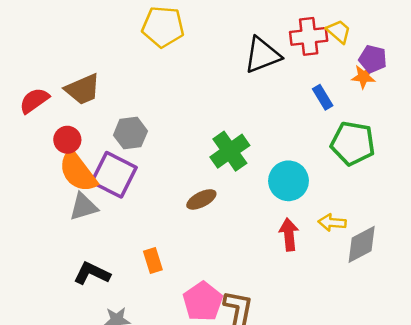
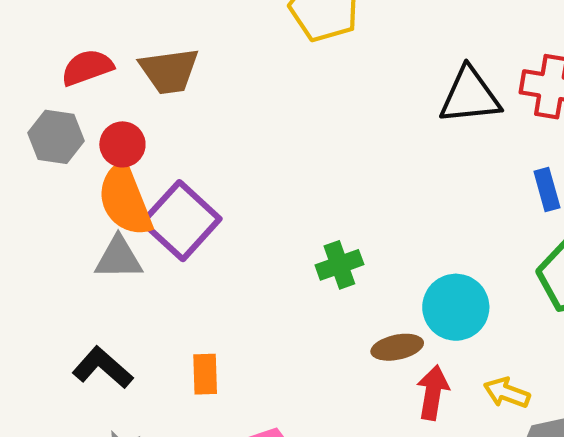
gray hexagon: (130, 133) -> (56, 137), moved
green cross: (230, 151) -> (339, 265), moved, size x0.7
brown ellipse: (201, 199) -> (397, 347), moved

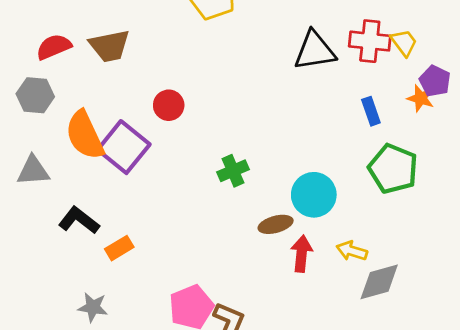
red circle: (122, 144) -> (169, 105), moved
gray triangle: (119, 258) -> (33, 171), moved
black L-shape: (103, 368) -> (79, 220), moved
orange rectangle: (205, 374) -> (119, 248), moved, turned 64

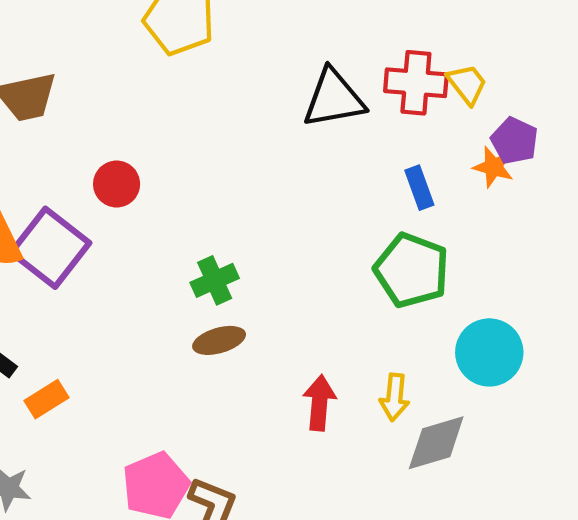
green pentagon: (393, 169) -> (412, 270), moved
cyan circle: (314, 195) -> (489, 352), moved
brown ellipse: (276, 224) -> (219, 340), moved
yellow arrow: (352, 251) -> (394, 397), turned -100

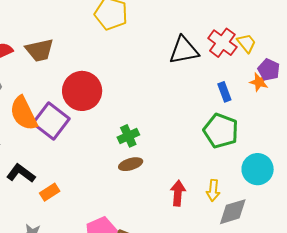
red cross: (416, 83) -> (222, 43), turned 32
red circle: (117, 184) -> (82, 91), size x1.8

